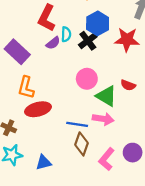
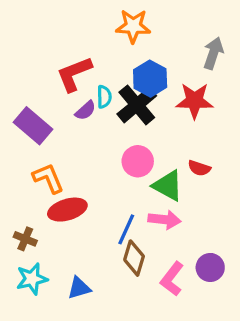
red L-shape: (47, 18) -> (74, 74), turned 44
black cross: (88, 41) -> (137, 105), size x1.4
orange L-shape: (26, 88) -> (48, 178), turned 145
blue line: (77, 124) -> (126, 229), turned -72

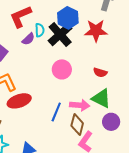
green triangle: (168, 186) -> (101, 98), moved
brown diamond: (134, 258) -> (77, 124), moved
purple circle: (210, 267) -> (111, 122), moved

